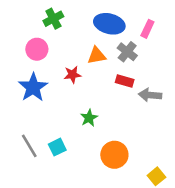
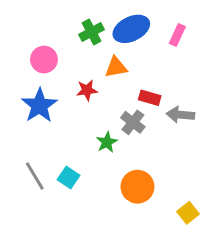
green cross: (53, 19) -> (91, 32), moved
blue ellipse: (109, 24) -> (131, 29), turned -40
gray cross: (127, 52) -> (133, 122), moved
cyan square: (57, 147) -> (69, 177), turned -30

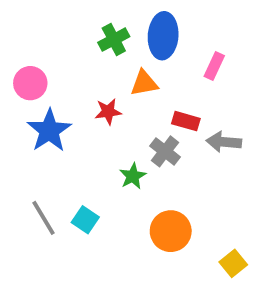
blue ellipse: (131, 29) -> (163, 36), turned -60
pink rectangle: (177, 35) -> (214, 66), moved
pink circle: (44, 60) -> (30, 83), moved

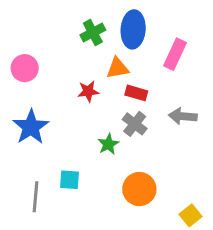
pink rectangle: (214, 66) -> (175, 54), size x1.4
red rectangle: (186, 121) -> (136, 93), moved
blue star: (49, 131) -> (31, 127), moved
gray line: (44, 218) -> (35, 197), moved, turned 36
cyan square: (85, 220) -> (70, 180), turned -30

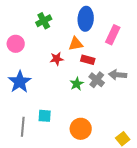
green cross: (93, 33) -> (44, 21), moved
gray cross: (135, 124) -> (97, 80), moved
green star: (108, 144) -> (77, 84), moved
orange circle: (139, 189) -> (81, 129), moved

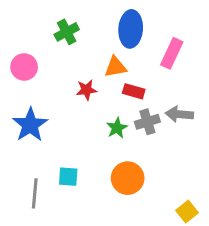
gray cross: (97, 80) -> (147, 122), turned 35
orange circle: (81, 129) -> (128, 178), moved

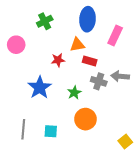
gray cross: (147, 122) -> (99, 81), turned 35
blue star: (30, 125) -> (40, 87), moved
green star: (117, 128) -> (74, 93), moved
cyan square: (68, 177) -> (51, 131), moved

